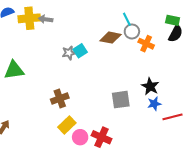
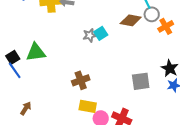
orange cross: (146, 44) -> (166, 26), turned 35
yellow rectangle: (67, 125) -> (88, 106), turned 54

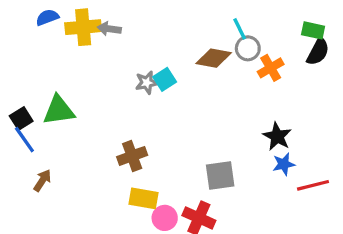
gray square: (141, 81) -> (220, 176), moved
brown arrow: (26, 108) -> (42, 180), moved

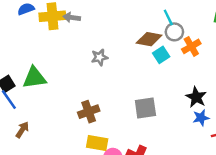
cyan square: (165, 79) -> (161, 55), moved
gray square: (220, 176) -> (145, 108), moved

